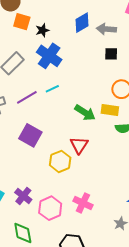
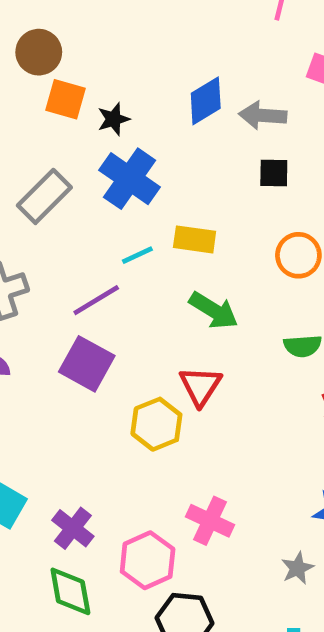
purple line: (27, 97) -> (96, 300), moved
yellow rectangle: (110, 110) -> (195, 239), moved
purple cross: (23, 196) -> (73, 528), moved
pink hexagon: (50, 208) -> (148, 560), moved

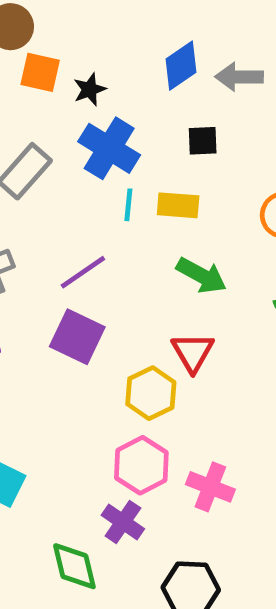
black square: (274, 173) -> (203, 141), moved
cyan line: (137, 255) -> (128, 205), moved, turned -56
purple cross: (73, 528) -> (123, 522), moved
pink hexagon: (148, 560) -> (141, 465), moved

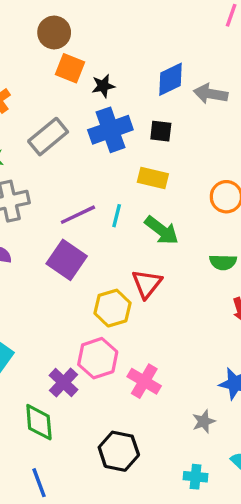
black square: (203, 141) -> (161, 131), moved
blue cross: (109, 148) -> (110, 130), turned 30
cyan line: (128, 205) -> (117, 216), moved
purple cross: (123, 522) -> (63, 382), moved

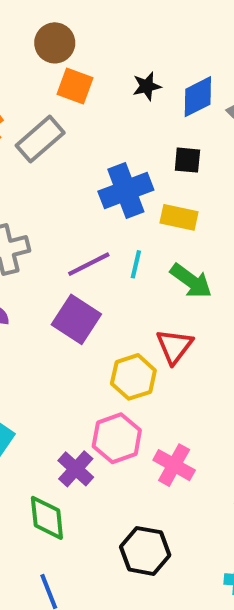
black star: (103, 86) -> (147, 86), moved
blue cross: (110, 130) -> (126, 191), moved
gray rectangle: (48, 137) -> (40, 139), moved

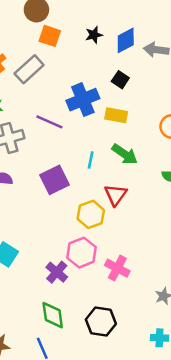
black square: (187, 160) -> (120, 80), turned 30
purple line: (89, 264) -> (49, 122), moved, turned 52
cyan line: (136, 264) -> (91, 160), moved
purple square: (76, 319) -> (54, 180), turned 32
green diamond: (47, 518) -> (53, 315), moved

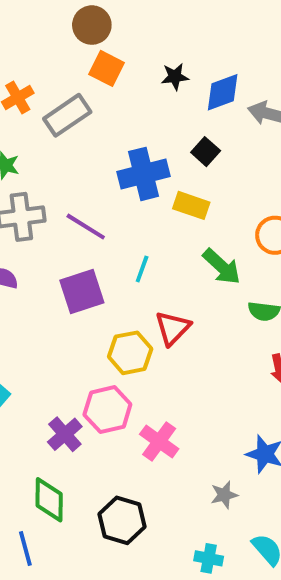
purple line: (49, 122) -> (86, 227), moved
green arrow: (125, 154) -> (222, 267), moved

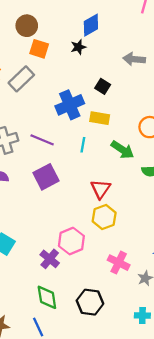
blue diamond: (223, 92) -> (91, 25), moved
cyan line: (142, 269) -> (83, 145), moved
yellow hexagon: (130, 353) -> (104, 217), moved
pink cross: (159, 442) -> (119, 263), moved

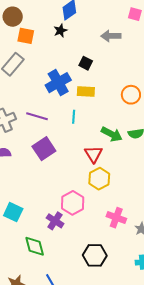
green arrow: (122, 150) -> (112, 134), moved
green diamond: (47, 297) -> (35, 246), moved

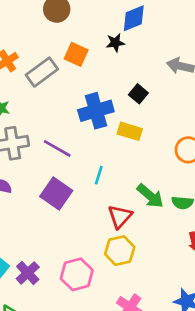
orange square: (26, 36) -> (76, 54), moved
cyan line: (74, 117) -> (99, 175), moved
purple square: (44, 149) -> (56, 193), turned -35
purple cross: (55, 221) -> (28, 273), moved

